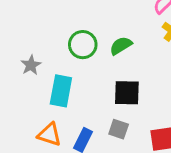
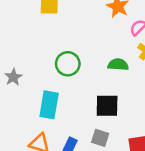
green semicircle: (121, 46) -> (118, 65), moved, turned 36
gray star: (31, 65) -> (13, 77), moved

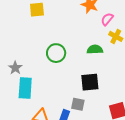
cyan rectangle: (49, 105) -> (25, 88), moved
gray square: (100, 138) -> (78, 104), moved

